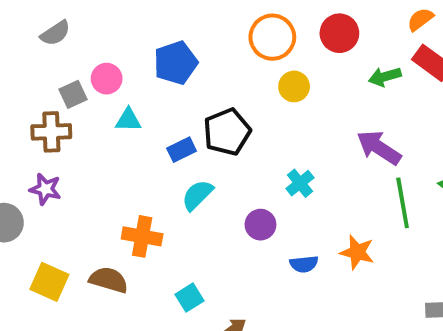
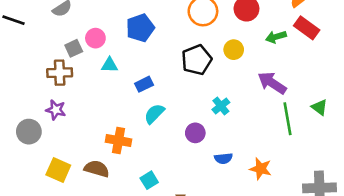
yellow circle: (294, 86) -> (234, 50), moved
black pentagon: (227, 132) -> (197, 60), moved
orange star: (357, 252) -> (261, 169), moved

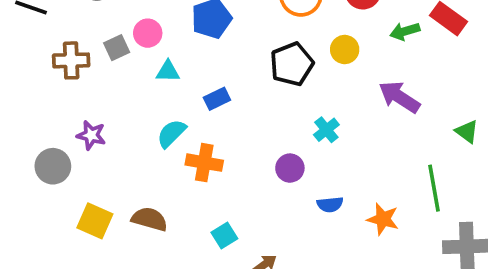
brown cross: (60, 73) -> (71, 60), moved
cyan semicircle: (154, 114) -> (171, 133), moved
green line: (287, 119) -> (434, 188), moved
orange cross: (118, 141) -> (204, 163), moved

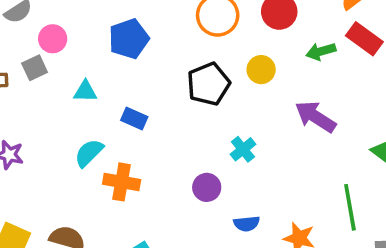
pink circle: (148, 33) -> (53, 39), moved
blue rectangle: (217, 99) -> (134, 119), turned 50

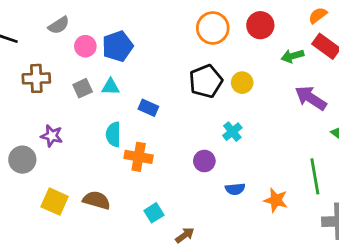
blue pentagon: (129, 39) -> (118, 46), moved
gray square: (35, 68) -> (83, 88), moved
yellow circle: (261, 70) -> (242, 83), moved
purple arrow: (315, 117) -> (311, 98), moved
cyan semicircle: (89, 153) -> (113, 134), turned -45

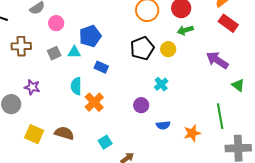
blue pentagon: (118, 46) -> (90, 36), moved
green arrow: (293, 56) -> (185, 30), moved
orange cross: (139, 157) -> (94, 102), turned 36
orange star: (276, 200) -> (192, 133), turned -30

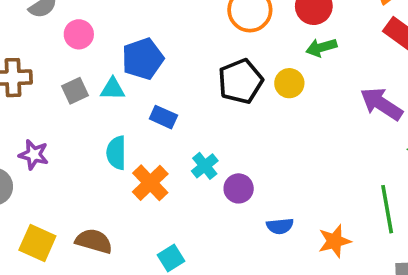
cyan cross: (161, 84) -> (205, 166), moved

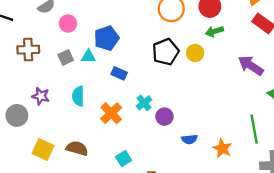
cyan semicircle: (116, 153) -> (78, 96), moved
orange star: (334, 241) -> (222, 148), turned -30

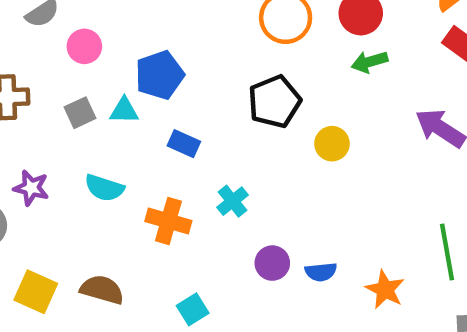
yellow circle: (195, 53) -> (332, 144), moved
cyan semicircle: (78, 96) -> (104, 188), turned -72
orange cross: (111, 113) -> (168, 221), turned -30
purple circle: (164, 117) -> (272, 263), moved

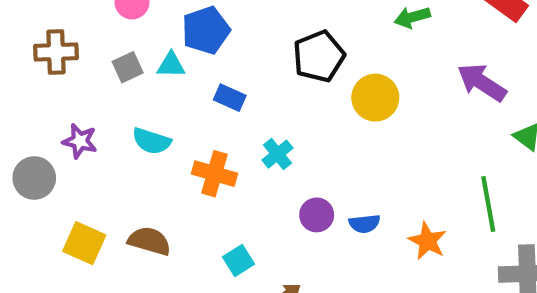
yellow circle: (332, 144) -> (375, 98), size x1.4

